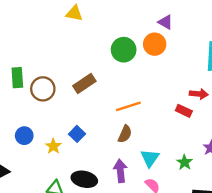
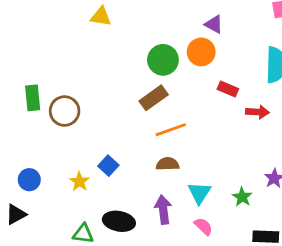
brown rectangle: (84, 83) -> (154, 98), moved
red rectangle: (184, 111) -> (228, 89), moved
brown semicircle: (125, 134) -> (168, 164), turned -114
blue circle: (24, 136) -> (29, 180), moved

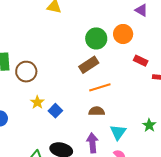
purple triangle: (214, 24) -> (141, 10), moved
yellow star: (79, 182) -> (37, 102), moved
green star: (242, 197) -> (149, 125), moved

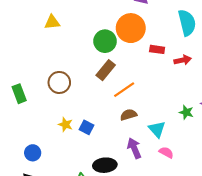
orange circle: (123, 34) -> (131, 28), size x1.4
brown circle: (26, 72) -> (59, 82), moved

